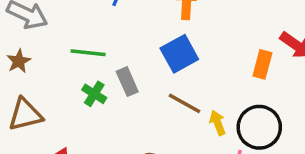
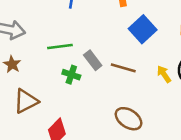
blue square: (179, 54) -> (143, 29), moved
brown line: (185, 103) -> (123, 68), moved

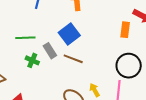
blue square: (143, 29) -> (69, 34), moved
yellow arrow: (164, 74) -> (95, 90), moved

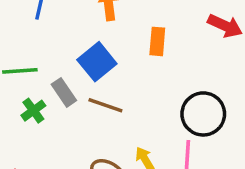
orange rectangle: (125, 30) -> (157, 41), moved
green cross: (32, 60) -> (33, 111), turned 32

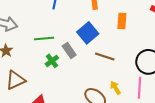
brown line: (105, 105) -> (105, 57), moved

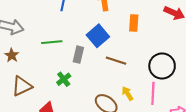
gray rectangle: (69, 50) -> (78, 55), turned 49
green cross: (52, 61) -> (64, 79), moved

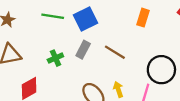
blue square: (98, 36) -> (86, 19), moved
gray rectangle: (78, 55) -> (83, 50), moved

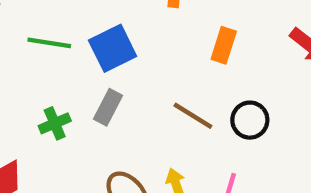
brown line: (115, 52) -> (193, 116), moved
black circle: (161, 70) -> (250, 120), moved, size x0.7

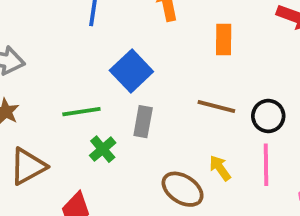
green line: (49, 43) -> (81, 112), moved
black circle: (250, 120) -> (268, 116), moved

